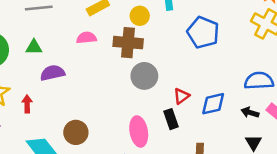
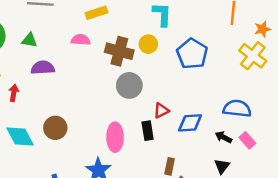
yellow circle: (140, 16) -> (148, 44), moved

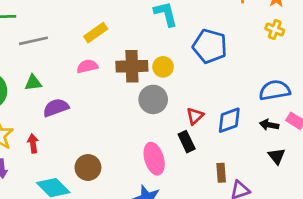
yellow circle: (148, 44) -> (163, 67), moved
yellow cross: (253, 56) -> (275, 30), size x0.6

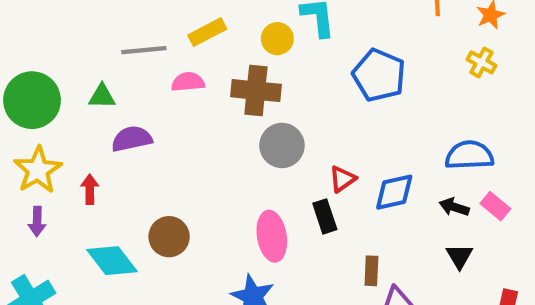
gray line: (33, 41) -> (144, 50), moved
yellow circle: (163, 67) -> (277, 39), moved

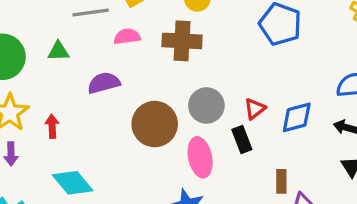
purple semicircle: (132, 139) -> (104, 83), moved
gray circle: (282, 145) -> (206, 105), moved
brown circle: (169, 237) -> (155, 124), moved, size x1.4

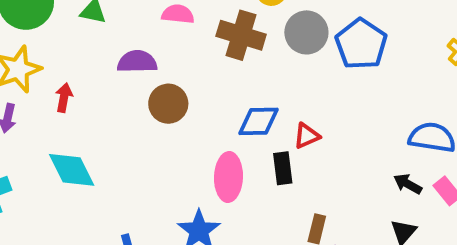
gray circle: (206, 105) -> (306, 32), moved
blue diamond: (297, 117) -> (258, 121), moved
brown circle: (155, 124) -> (168, 104), moved, size x0.7

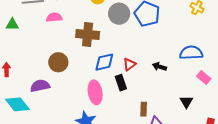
brown cross: (241, 35) -> (88, 34), moved
purple semicircle: (137, 62) -> (40, 86), moved
black arrow: (408, 184) -> (159, 67), moved

